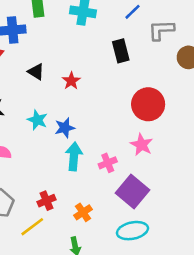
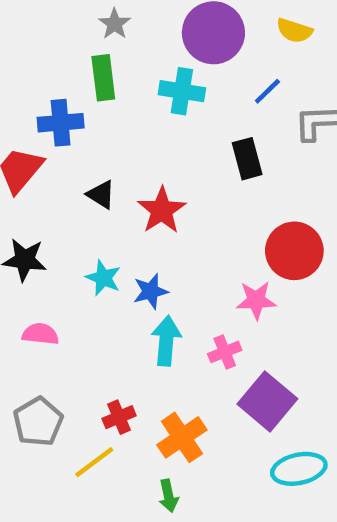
red star: (71, 81) -> (162, 210), size x1.5
pink star: (142, 145) -> (256, 300), moved, turned -30
orange cross: (83, 212) -> (182, 437), size x1.5
cyan ellipse: (132, 231) -> (299, 469), moved

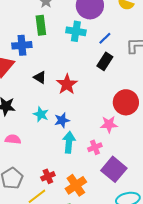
blue line: (267, 91) -> (105, 38), moved
black rectangle: (247, 159) -> (105, 61), turned 48

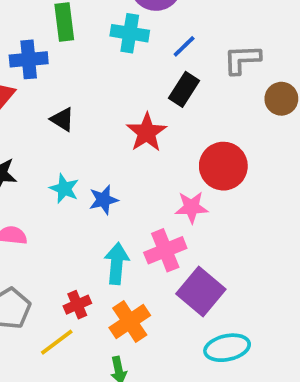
red star: (67, 84) -> (147, 132), moved
cyan arrow: (69, 142) -> (117, 263), moved
pink cross: (95, 147) -> (165, 250), size x1.5

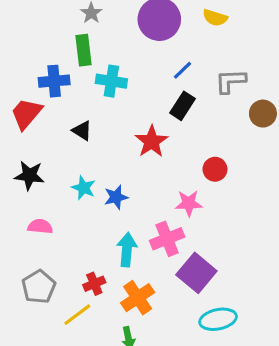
cyan cross: (130, 33) -> (111, 81), moved
red circle: (223, 166) -> (215, 169), size x0.6

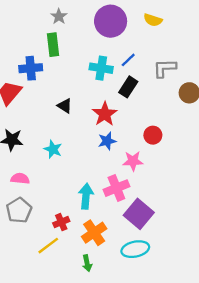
cyan cross: (111, 81) -> (101, 68), moved
black triangle: (82, 131) -> (65, 106), moved
blue star: (116, 197) -> (107, 141), moved
gray pentagon: (39, 287) -> (19, 210), moved
cyan ellipse: (218, 319) -> (135, 249), moved

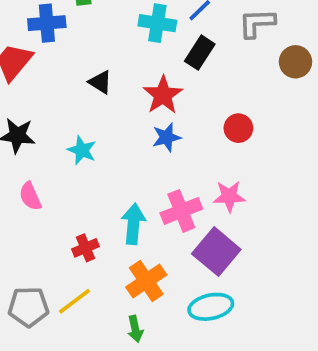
pink star: (133, 161) -> (229, 196), moved
pink semicircle: (20, 179) -> (30, 196), turned -120
gray pentagon: (19, 210) -> (28, 307), moved, turned 30
red cross: (61, 222) -> (86, 248), moved

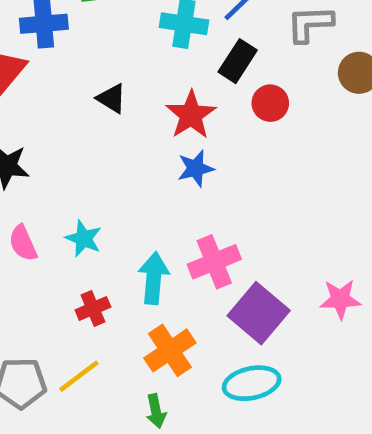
red circle: (238, 128) -> (270, 103), moved
cyan star: (82, 150) -> (84, 238), moved
pink star: (229, 196) -> (340, 299), moved

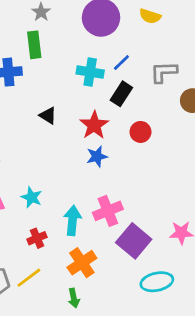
red circle: (270, 103) -> (141, 132), moved
cyan ellipse: (252, 383) -> (157, 282), moved

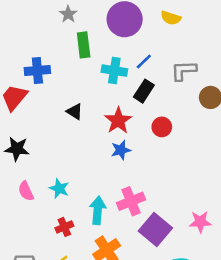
green rectangle: (34, 45) -> (84, 45), moved

